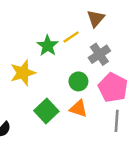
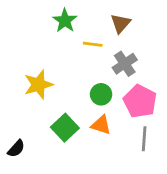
yellow line: (71, 37) -> (93, 44), turned 42
green star: (48, 46) -> (65, 21), moved

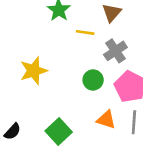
orange triangle: (101, 125) -> (106, 120), moved
green square: (65, 128) -> (59, 132), moved

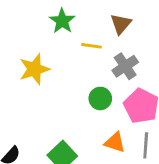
yellow star: (34, 71) -> (34, 69), moved

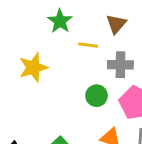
gray cross: (125, 66) -> (120, 65), turned 35

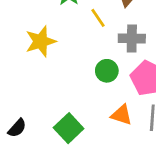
yellow line: (88, 45) -> (98, 18), turned 48

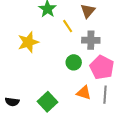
black semicircle: (17, 128) -> (12, 102), turned 56

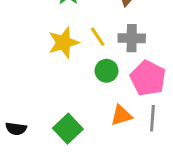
yellow line: (68, 26) -> (98, 37), moved
yellow star: (28, 42) -> (63, 43), moved
orange triangle: (84, 93) -> (121, 115), turned -35

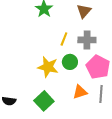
yellow line: (98, 37) -> (64, 39), turned 56
yellow star: (63, 43) -> (48, 67), moved, turned 30

